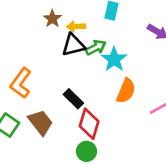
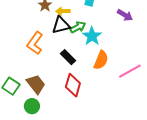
orange L-shape: (21, 83) -> (35, 43), moved
black rectangle: (73, 99) -> (68, 57), moved
green circle: (86, 151) -> (32, 106), moved

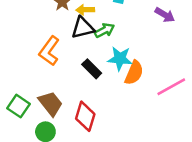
cyan star: (92, 36) -> (120, 59), moved, turned -30
red diamond: (73, 85) -> (85, 116), moved

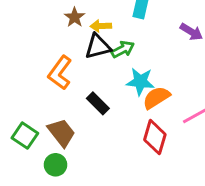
black rectangle: (92, 69) -> (98, 103), moved
orange semicircle: (134, 73) -> (156, 98), turned -145
red diamond: (85, 116) -> (155, 137), moved

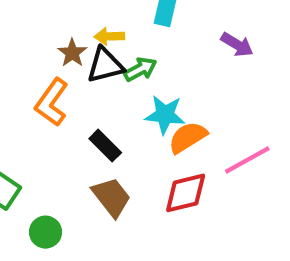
brown star: (75, 17) -> (72, 53), moved
brown trapezoid: (61, 133) -> (111, 197), moved
red diamond: (155, 137) -> (186, 193), turned 60

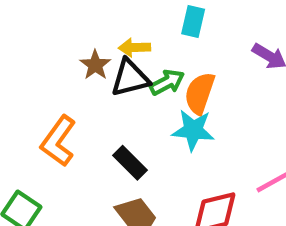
orange L-shape: (52, 102) -> (58, 141), moved
orange semicircle: (188, 137) -> (200, 93), moved, turned -39

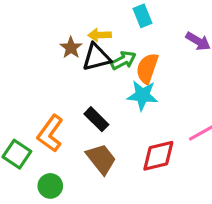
cyan rectangle: (193, 21) -> (142, 16), turned -35
orange L-shape: (58, 141) -> (50, 133), moved

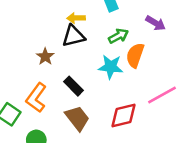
brown star: (71, 48) -> (45, 57), moved
green arrow: (123, 60) -> (118, 36), moved
orange semicircle: (147, 68) -> (135, 55), moved

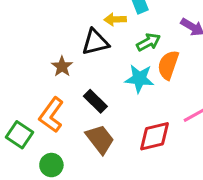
yellow arrow: (76, 18) -> (115, 19), moved

